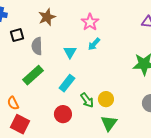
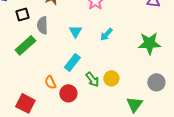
cyan arrow: (94, 44) -> (106, 34), moved
green rectangle: (33, 75) -> (25, 45), moved
orange semicircle: (13, 103) -> (50, 82), moved
green triangle: (109, 123) -> (134, 104), moved

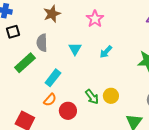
black square: (22, 14) -> (13, 32), moved
cyan rectangle: (72, 62) -> (53, 78), moved
orange semicircle: (50, 82) -> (50, 100), turned -112

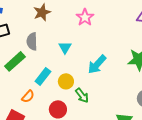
cyan arrow: (106, 52) -> (97, 64), moved, size x1.5
yellow circle: (111, 96) -> (66, 81), moved
orange semicircle: (50, 100) -> (28, 96), moved

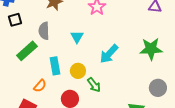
cyan rectangle: (43, 76) -> (55, 66), turned -48

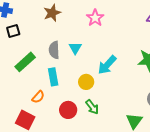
gray semicircle: (44, 31) -> (54, 50), moved
yellow circle: (78, 71) -> (86, 82), moved
green arrow: (94, 85) -> (92, 107), moved

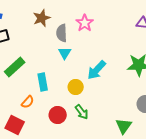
gray semicircle: (54, 50) -> (62, 33), moved

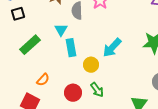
cyan triangle: (65, 53) -> (61, 30), moved
cyan rectangle: (43, 82) -> (71, 48), moved

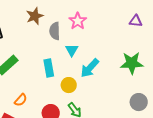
cyan triangle: (61, 30) -> (72, 50), moved

